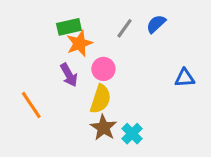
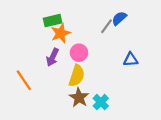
gray line: (125, 28) -> (107, 26), moved
purple arrow: (69, 75) -> (53, 57), turned 54
blue triangle: (185, 78) -> (131, 60), moved

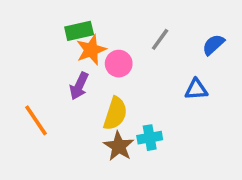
blue semicircle: (119, 18) -> (213, 45), moved
pink circle: (79, 53) -> (119, 64), moved
cyan cross: (101, 102) -> (150, 138), moved, turned 35

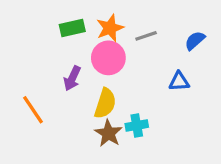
gray line: (160, 39) -> (146, 36), turned 35
orange star: (91, 50) -> (110, 28), moved
pink circle: (119, 64) -> (108, 58), size x1.4

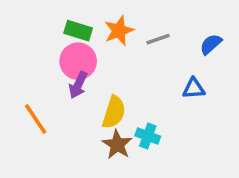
green rectangle: (72, 28) -> (78, 31), turned 30
pink circle: (108, 58) -> (78, 61), moved
cyan cross: (137, 125) -> (148, 136), turned 30

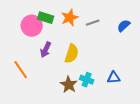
pink circle: (78, 61) -> (32, 26), moved
blue triangle: (194, 88) -> (114, 78), moved
yellow semicircle: (114, 112) -> (72, 54), moved

